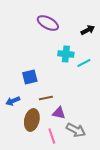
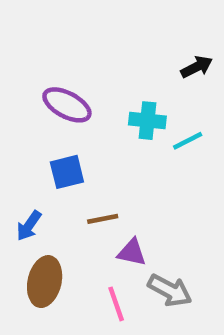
purple ellipse: (48, 23) -> (67, 105), moved
blue arrow: (13, 101) -> (29, 226), turned -32
brown ellipse: (32, 120) -> (45, 282), moved

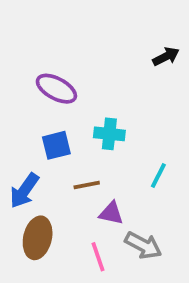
cyan cross: (147, 121) -> (109, 134), moved
cyan line: (188, 141) -> (158, 175), moved, turned -36
blue arrow: (29, 226) -> (24, 191), size x1.4

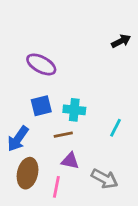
cyan cross: (109, 134) -> (74, 110), moved
purple triangle: (111, 213) -> (70, 161), moved
pink line: (98, 257) -> (56, 187), moved, turned 30

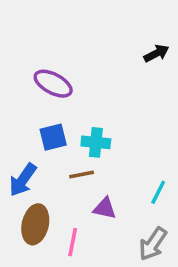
cyan line: (116, 128) -> (158, 192), moved
purple triangle: (70, 161) -> (105, 208), moved
gray arrow: (105, 179) -> (153, 244), moved, turned 96

